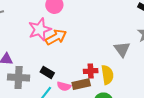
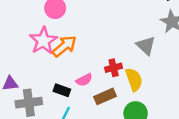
red cross: (91, 71) -> (114, 68), moved
pink semicircle: (64, 86) -> (84, 80), moved, turned -32

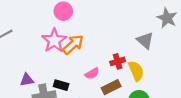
black rectangle: (62, 90) -> (61, 85), moved

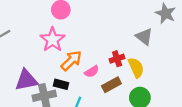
orange arrow: (73, 45) -> (71, 61), moved
purple triangle: (27, 80) -> (26, 80), size x1.6

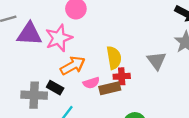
yellow semicircle: (136, 68) -> (114, 58), moved
purple triangle: (26, 80) -> (29, 34), moved
brown rectangle: (111, 85) -> (110, 88), moved

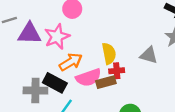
gray triangle: (157, 61) -> (149, 55), turned -36
pink semicircle: (91, 83) -> (88, 78), size x1.6
black rectangle: (55, 88) -> (55, 83), size x1.5

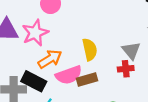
gray triangle: (149, 55) -> (131, 51), turned 36
red cross: (117, 71) -> (126, 69), moved

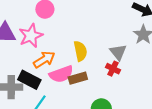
red cross: (126, 69) -> (113, 69), turned 32

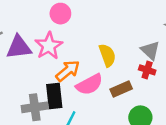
brown rectangle: (78, 78) -> (121, 89), moved
black rectangle: (29, 80) -> (54, 96), turned 65

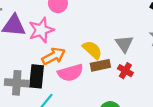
gray triangle: (150, 50) -> (124, 44), moved
yellow semicircle: (107, 55) -> (92, 50), turned -40
brown rectangle: (121, 89) -> (100, 65), moved

